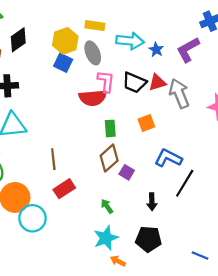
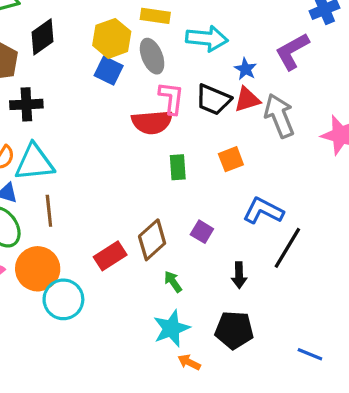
blue star: (156, 50) -> (245, 69), moved
brown diamond: (109, 158) -> (152, 240), moved
brown line: (53, 159) -> (49, 211), moved

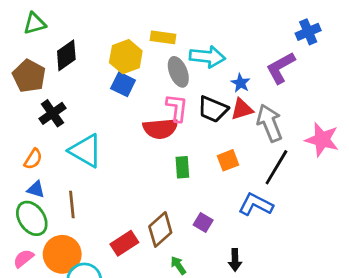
gray ellipse: (152, 56) -> (178, 72), moved
black cross: (26, 104) -> (53, 113), turned -32
cyan triangle: (34, 162) -> (86, 151), moved, turned 36
black line: (287, 248) -> (276, 167), moved

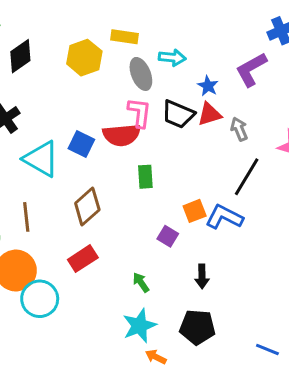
cyan arrow: (207, 57) -> (172, 58), size x0.7
blue square: (123, 84) -> (81, 144), moved
gray arrow: (270, 123) -> (239, 129), size x0.6
orange square: (228, 160) -> (195, 211), moved
brown diamond: (160, 229) -> (87, 206), moved

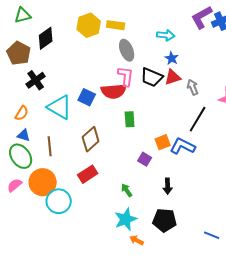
yellow hexagon: (84, 58) -> (89, 25), moved
cyan arrow: (172, 58) -> (166, 35), moved
purple L-shape: (251, 70) -> (202, 17), moved

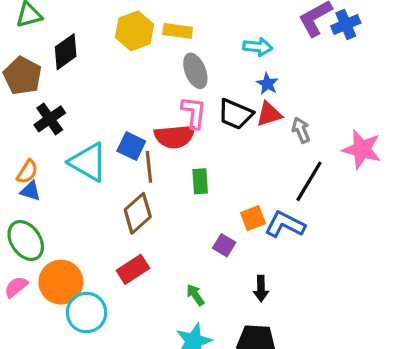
blue triangle: (24, 135) -> (31, 191), moved
brown line: (50, 146) -> (149, 167), moved

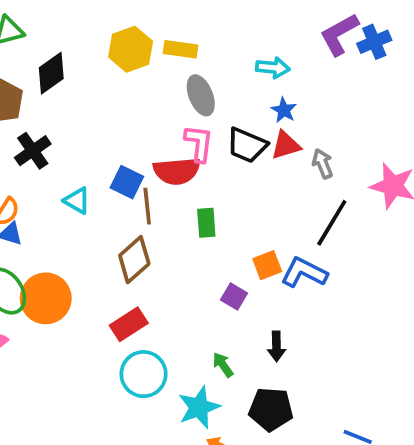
cyan triangle: (88, 162) -> (77, 201), size x0.6
orange circle: (61, 282) -> (46, 298), moved
green arrow: (195, 295) -> (223, 365), moved
cyan circle: (87, 313) -> (144, 374), moved

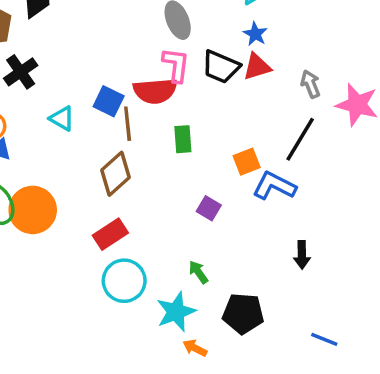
gray arrow: (323, 164) -> (310, 84), moved
orange square: (267, 265) -> (247, 162), moved
black arrow: (276, 346) -> (302, 255), moved

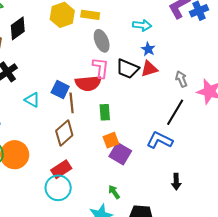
orange square: (247, 162) -> (111, 140), moved
purple square: (209, 208) -> (120, 154), size x1.5
cyan circle: (124, 281) -> (58, 188), moved

